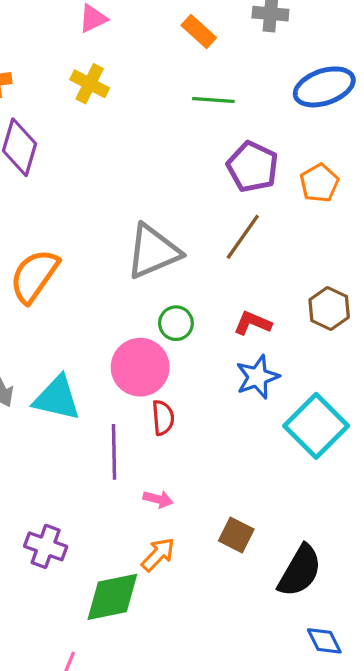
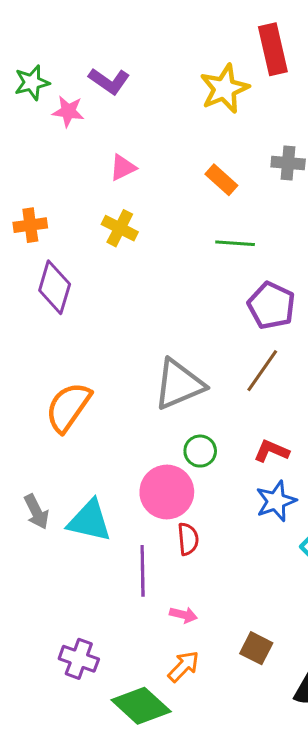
green diamond: (112, 597) -> (141, 706), turned 54

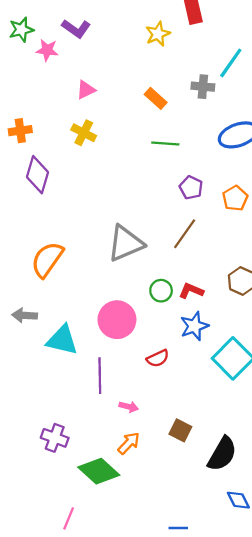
yellow star: (224, 89) -> (158, 34), size x0.7
purple pentagon: (271, 305) -> (191, 188), size x0.7
green circle: (200, 451) -> (161, 291), moved
gray arrow: (36, 512) -> (25, 315), moved, turned 120
red semicircle: (188, 539) -> (158, 358), moved, turned 70

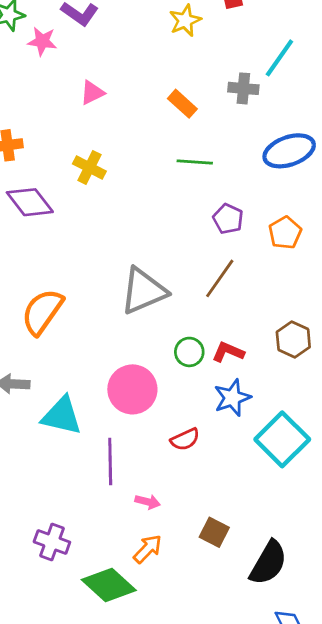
yellow cross: (84, 133) -> (89, 168), moved
purple diamond: (37, 175) -> (30, 202), turned -54

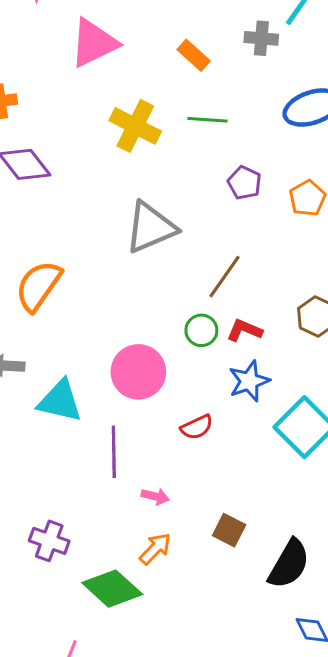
pink triangle: (92, 93) -> (94, 43), size x1.8
yellow cross: (89, 168) -> (135, 126), moved, size x1.4
brown line: (220, 278) -> (224, 277), moved
gray triangle: (144, 291) -> (151, 227), moved

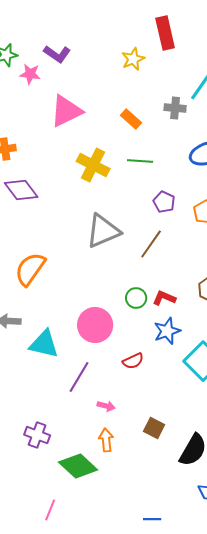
brown line: (224, 277) -> (151, 244), moved
purple line: (114, 452) -> (79, 377), turned 32
orange arrow: (155, 549) -> (106, 440), turned -50

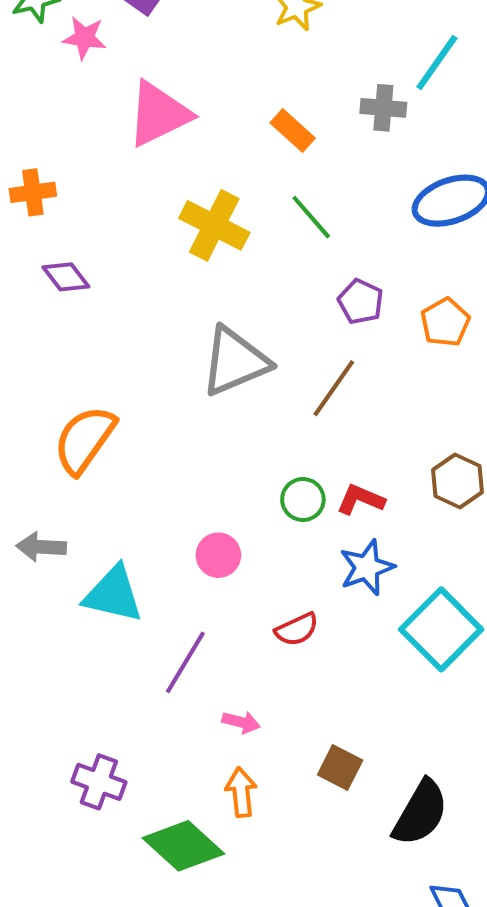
green line: (140, 161) -> (311, 217), turned 45
purple diamond: (21, 190) -> (66, 277), size x0.7
pink circle: (95, 325) -> (218, 555), size x0.6

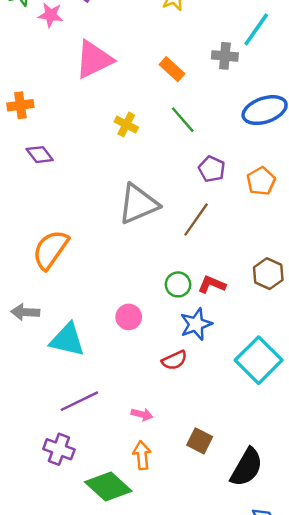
yellow cross: (214, 225) -> (126, 124), size x0.6
blue star: (367, 568) -> (196, 324), moved
purple line: (185, 662) -> (79, 401), moved, turned 33

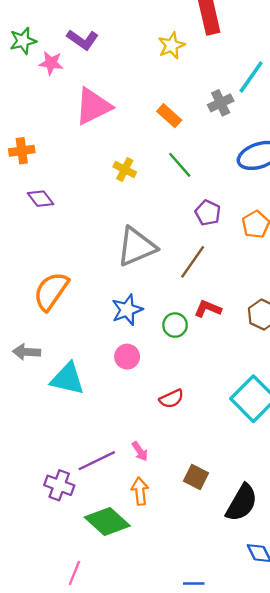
gray cross: (225, 56) -> (221, 103), turned -30
red L-shape: (212, 284) -> (208, 309), moved
blue star: (196, 324) -> (127, 310), moved
purple line: (79, 401) -> (97, 461), moved
pink arrow: (142, 414) -> (140, 451), turned 42

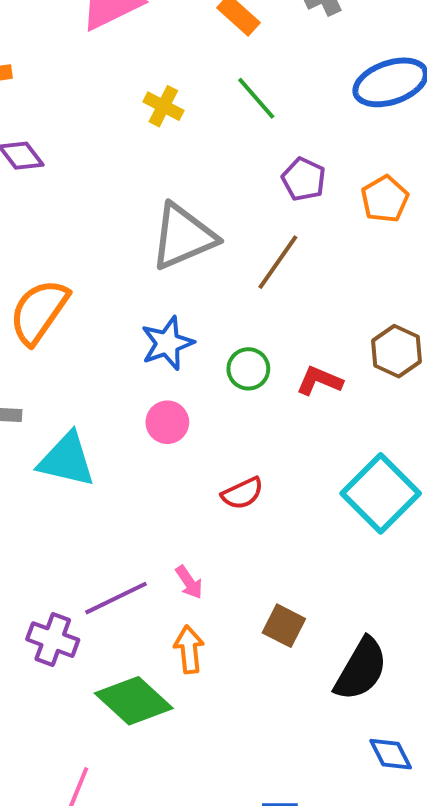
red L-shape: (208, 309) -> (319, 381), moved

